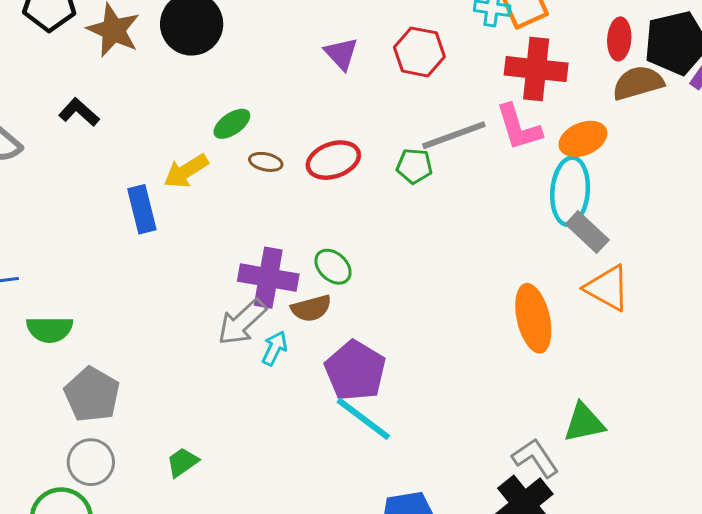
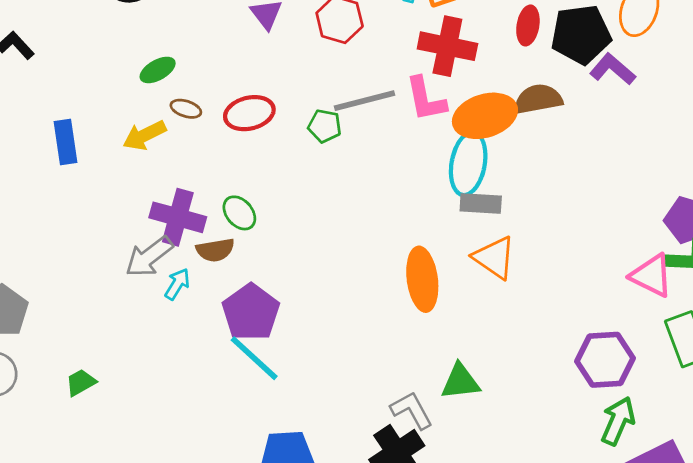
brown semicircle: (638, 83) -> (538, 99), moved
orange ellipse: (583, 139) -> (485, 116), size x1.4
yellow arrow: (186, 171) -> (144, 135), moved
gray rectangle: (587, 232) -> (481, 203), turned -45

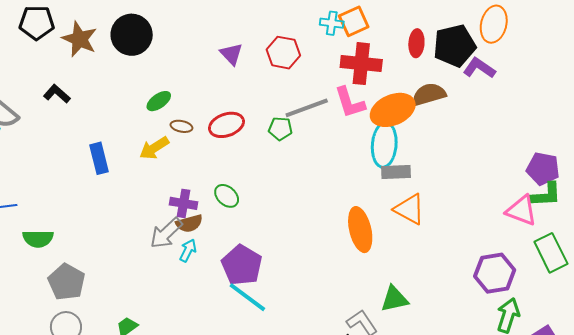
purple cross: (178, 217) -> (184, 203), size x0.7
brown semicircle: (215, 250) -> (189, 223), moved

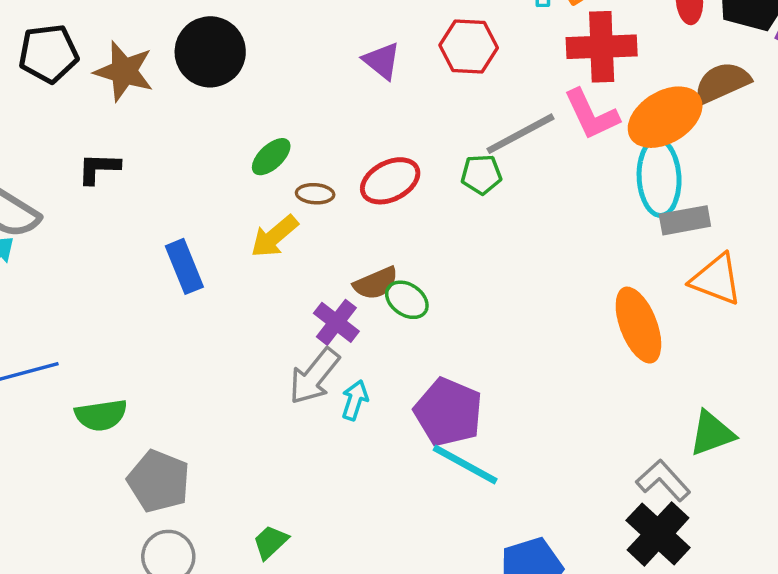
black L-shape: (57, 94) -> (99, 168), turned -32
purple cross: (184, 203) -> (336, 322), turned 36
brown semicircle: (189, 223) -> (376, 283), moved

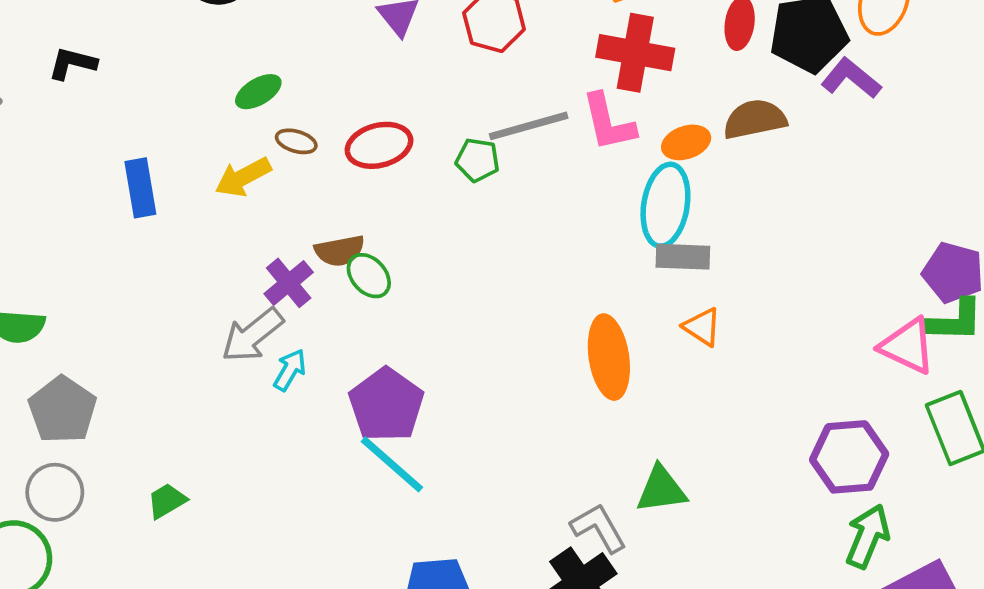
orange ellipse: (665, 117) -> (686, 142), size x0.6
orange triangle: (716, 279) -> (702, 327), size x0.7

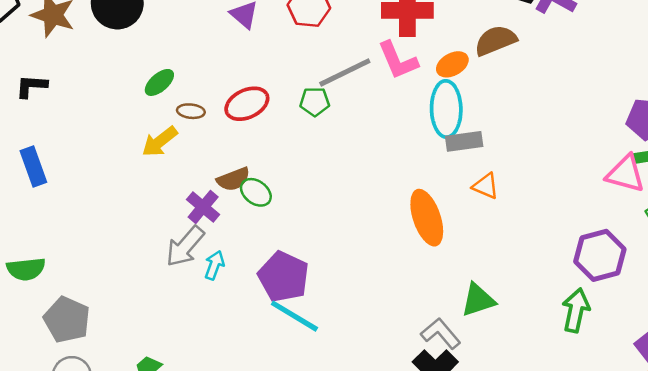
blue rectangle: (140, 188) -> (33, 166), moved
green arrow: (868, 536) -> (576, 310), moved

